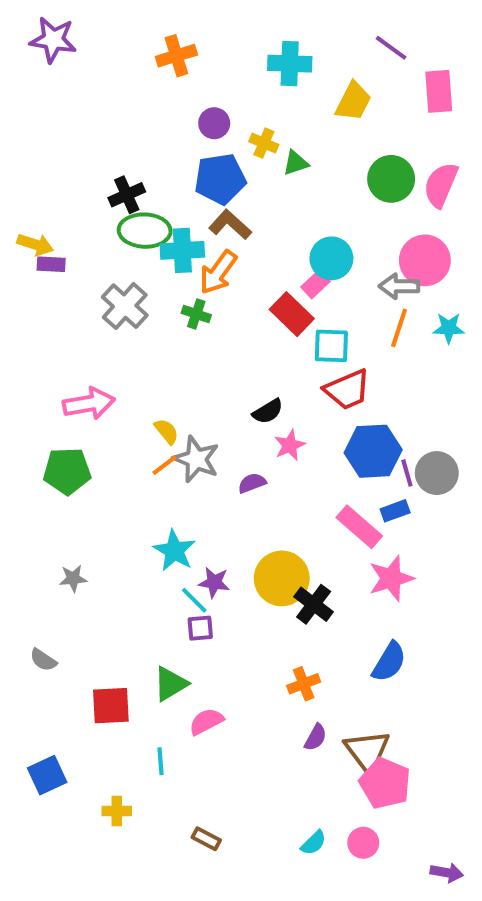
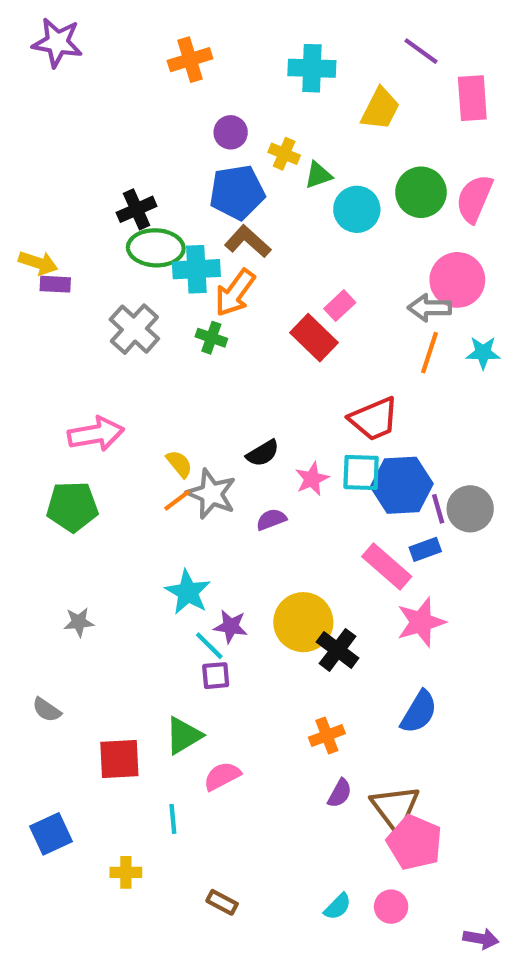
cyan circle: (331, 258) -> (357, 209), moved
cyan square: (331, 346) -> (361, 472), moved
black semicircle: (268, 411) -> (263, 453), moved

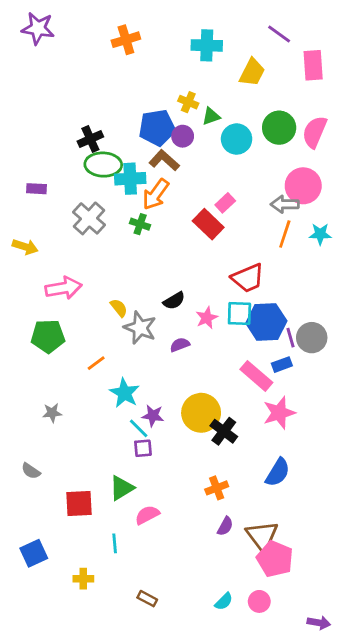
purple circle: (231, 132) -> (183, 136), moved
yellow arrow: (38, 263) -> (25, 247), moved
orange line: (177, 500) -> (96, 363), moved

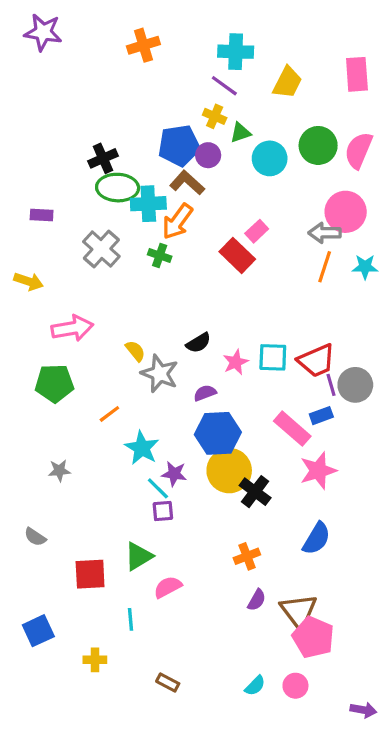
purple line: (279, 34) -> (224, 86), moved
red trapezoid: (248, 278) -> (316, 361), moved
blue hexagon: (266, 322) -> (218, 433), moved

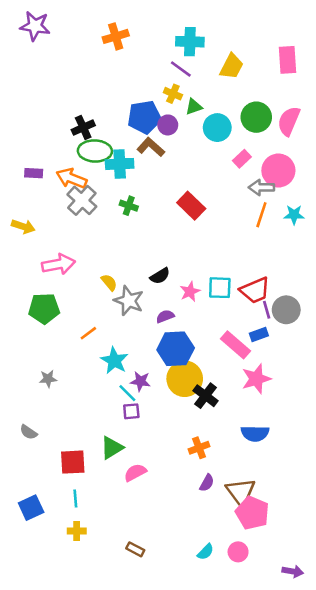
orange arrow: (177, 222) -> (71, 178), moved, turned 76
pink rectangle: (257, 231) -> (242, 159), moved
blue semicircle: (316, 539) -> (255, 433), turned 60
cyan line: (130, 619) -> (75, 499), moved

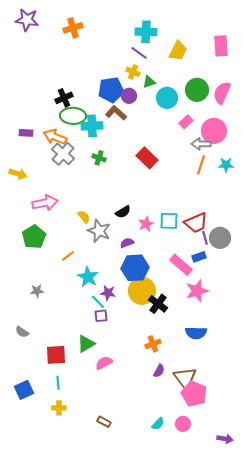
orange cross: (116, 36) -> (73, 28), moved
green pentagon: (44, 308) -> (34, 237), turned -30

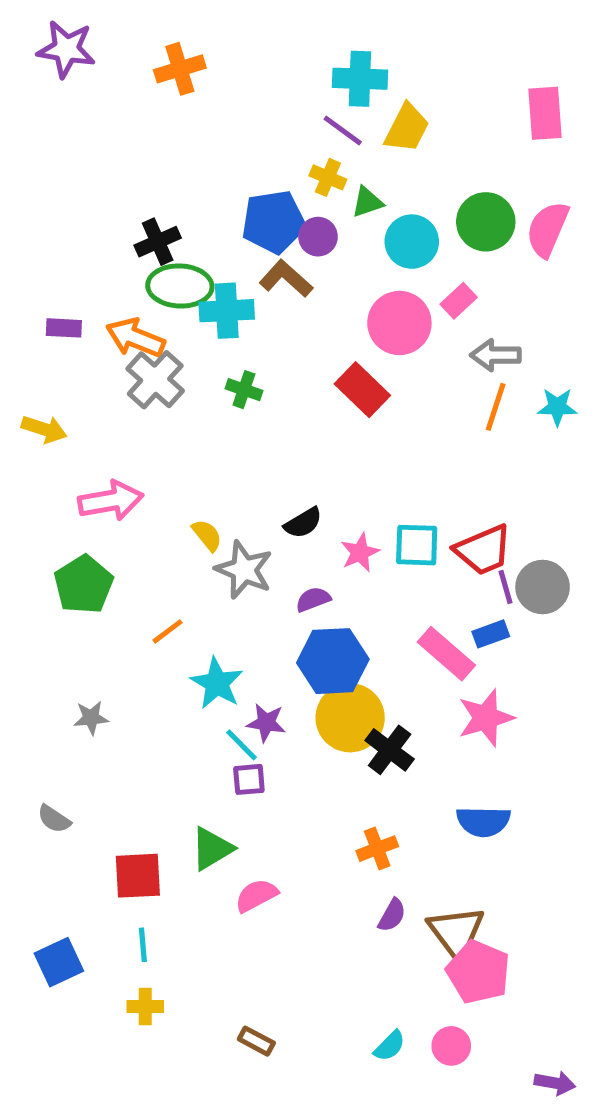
yellow trapezoid: (178, 51) -> (407, 128), moved
pink circle: (214, 131) -> (399, 323), moved

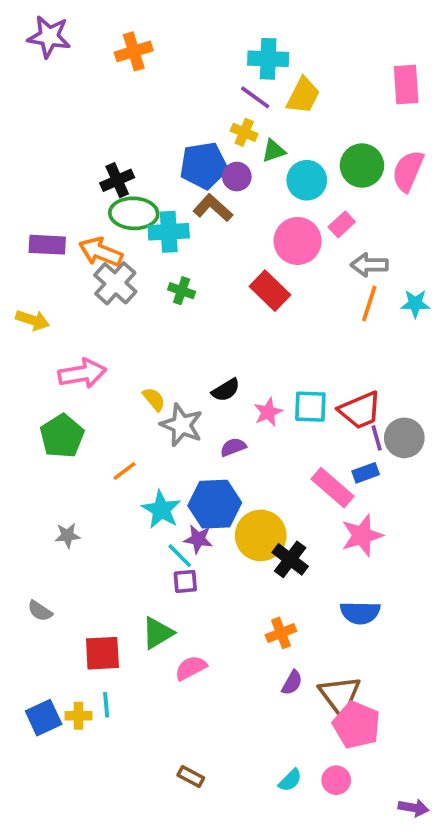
purple rectangle: (64, 328) -> (47, 245), size x1.4
blue hexagon: (333, 661) -> (215, 504), moved
yellow cross: (145, 1006) -> (79, 716), moved

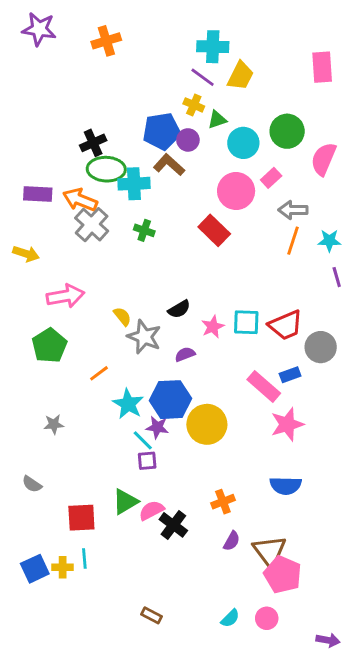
pink semicircle: (408, 171) -> (324, 159), moved
purple line: (377, 438) -> (337, 277), moved
black cross: (290, 559) -> (173, 525), moved
pink semicircle: (191, 668) -> (151, 510), moved

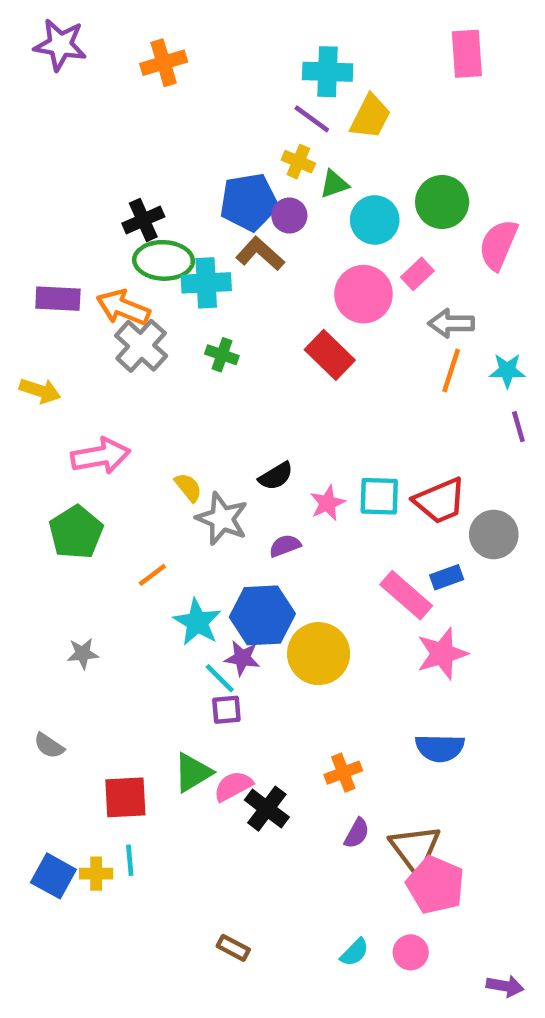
pink rectangle: (322, 67) -> (467, 54), moved
blue square: (35, 569) -> (53, 876), turned -36

